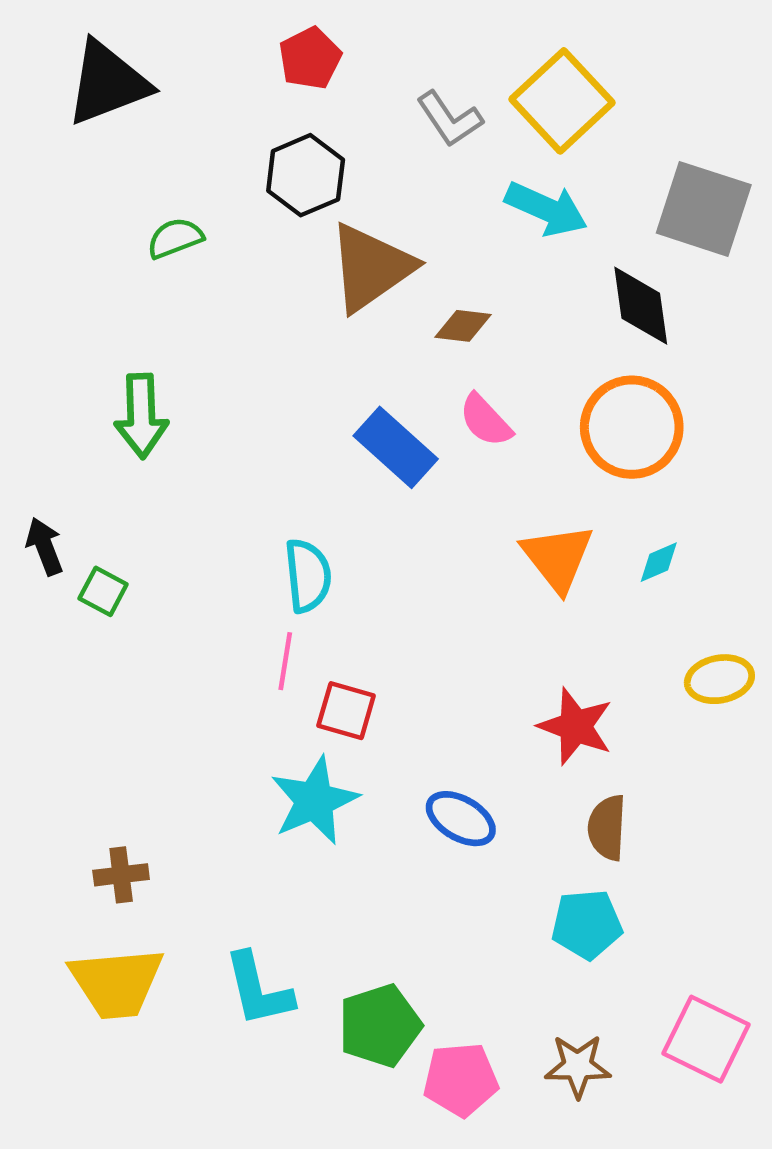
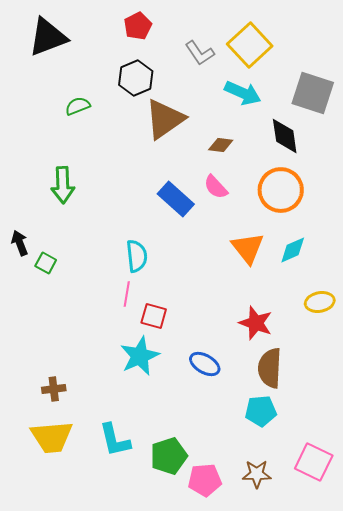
brown diamond: (463, 326) -> (221, 145), moved
cyan diamond: (659, 562) -> (293, 250), size x1.4
brown semicircle: (607, 828) -> (270, 368), size x1.4

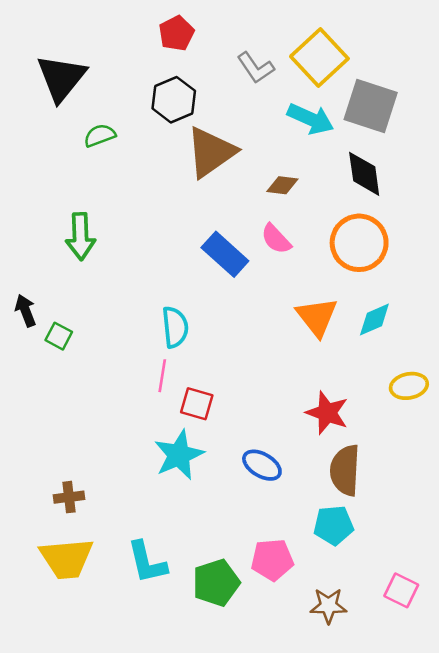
black triangle: (48, 37) -> (61, 78), moved, turned -30
gray square: (313, 93) -> (371, 106), moved
pink square: (314, 462) -> (401, 590), size x0.7
pink pentagon: (205, 480) -> (272, 560), moved

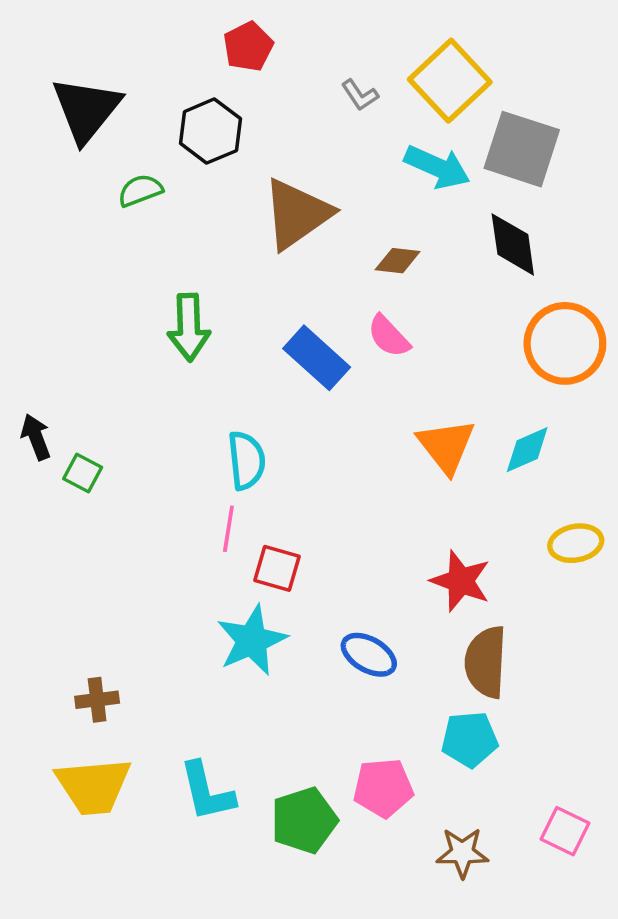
gray L-shape: (256, 68) -> (360, 95), size x0.7
black hexagon: (174, 100) -> (210, 131), moved
green arrow: (81, 236) -> (189, 327), moved
orange circle: (359, 243) -> (565, 343), moved

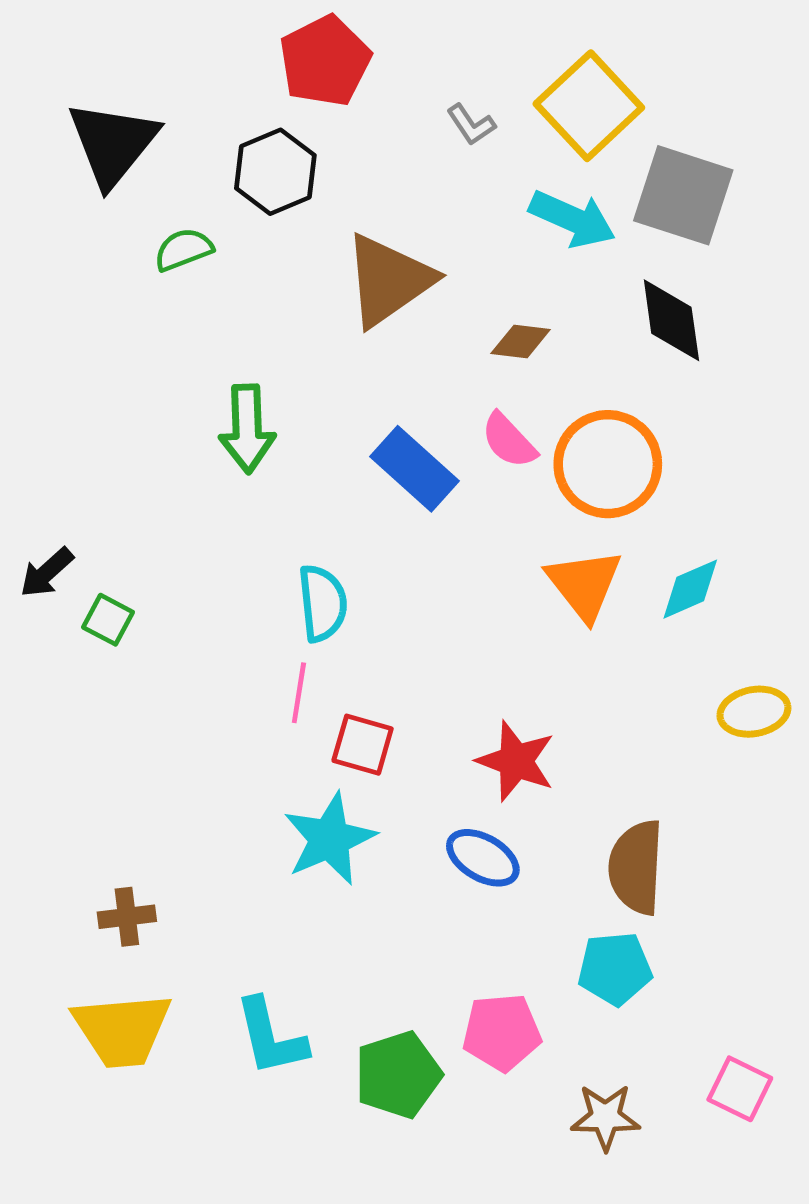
red pentagon: (248, 46) -> (325, 61), size x1.4
orange circle: (565, 343) -> (608, 464), moved
black arrow: (36, 437) -> (47, 573), turned -111
red star: (461, 581) -> (516, 761), moved

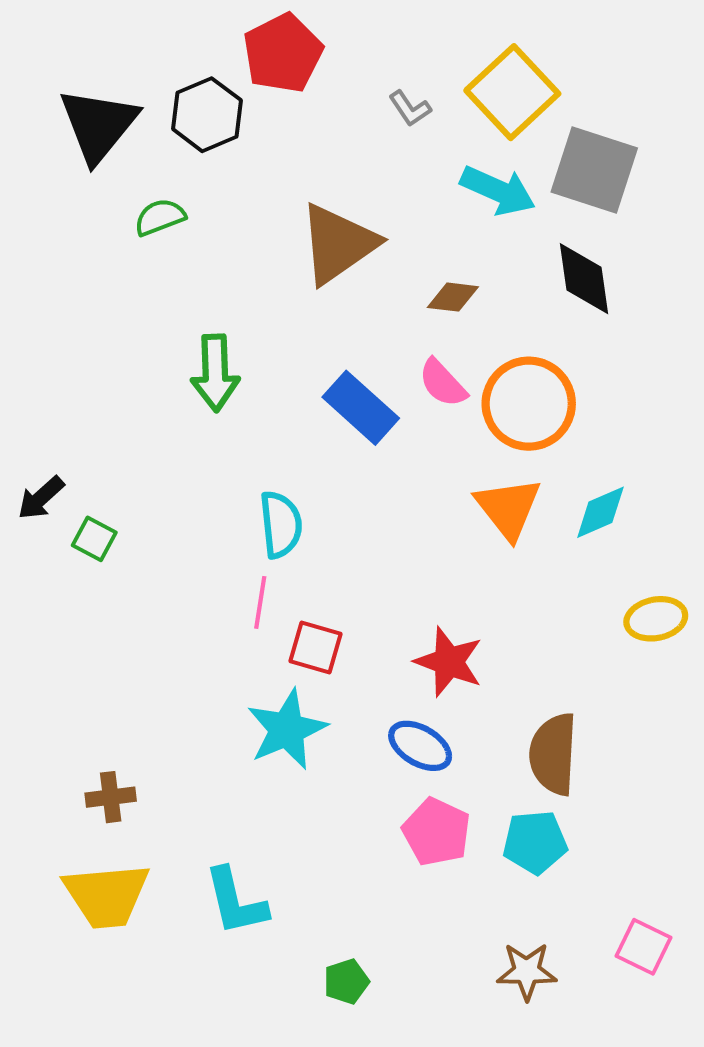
black hexagon: (275, 172) -> (207, 115), moved
pink pentagon: (502, 1032) -> (436, 832), moved, turned 30
green pentagon: (398, 1075) -> (346, 982), moved, size x0.6

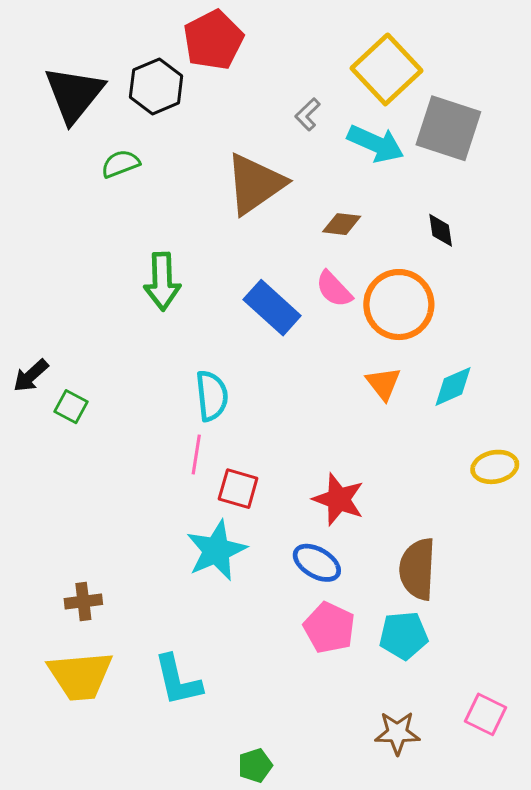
gray L-shape: (410, 108) -> (308, 114), moved, turned 80
black diamond: (584, 279) -> (441, 230), moved, size x0.6
orange triangle: (508, 508) -> (383, 383), size x0.7
green pentagon: (346, 982) -> (255, 765), moved

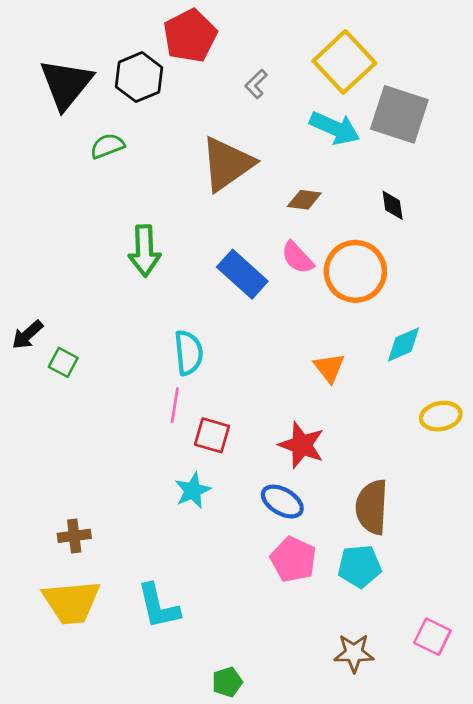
gray L-shape: (308, 114) -> (256, 84), moved
orange triangle: (383, 383) -> (329, 368), moved
cyan star: (216, 550) -> (193, 490), size x0.7

